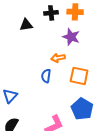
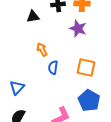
orange arrow: (58, 58) -> (42, 49), moved, turned 72

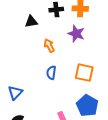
orange arrow: (42, 49) -> (49, 46), moved

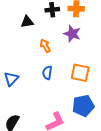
blue triangle: (15, 93) -> (11, 79), moved
blue pentagon: (87, 106) -> (83, 106), turned 30

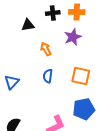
purple star: (72, 34) -> (73, 37), turned 30

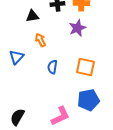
orange arrow: (46, 49) -> (40, 40), moved
blue triangle: (12, 82) -> (16, 57), moved

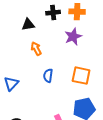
blue triangle: (16, 57) -> (11, 84), moved

